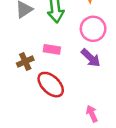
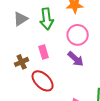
pink rectangle: (52, 49) -> (44, 52), turned 64

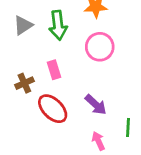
purple arrow: (76, 59) -> (96, 105), moved

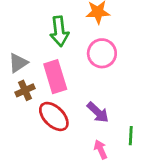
gray triangle: (23, 25) -> (18, 63), moved
pink rectangle: (54, 70) -> (55, 77), size x1.6

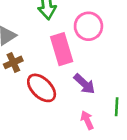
pink rectangle: (55, 77) -> (62, 49), moved

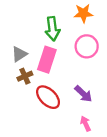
pink rectangle: (62, 49) -> (47, 60), moved, turned 35

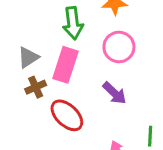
purple arrow: (83, 94) -> (114, 93), moved

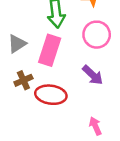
brown cross: (36, 87) -> (23, 80), moved
red ellipse: (67, 115) -> (51, 95), turned -36

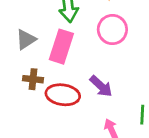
purple arrow: (93, 75) -> (101, 86), moved
brown cross: (23, 80) -> (33, 79), turned 30

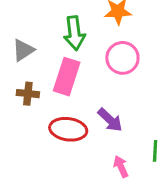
gray triangle: (26, 39) -> (23, 50), moved
brown cross: (33, 79) -> (28, 94), moved

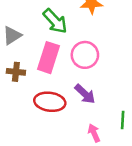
green arrow: (74, 33) -> (55, 21), turned -36
pink circle: (122, 58) -> (85, 55), moved

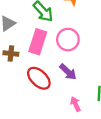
red ellipse: (50, 102) -> (39, 78), turned 35

